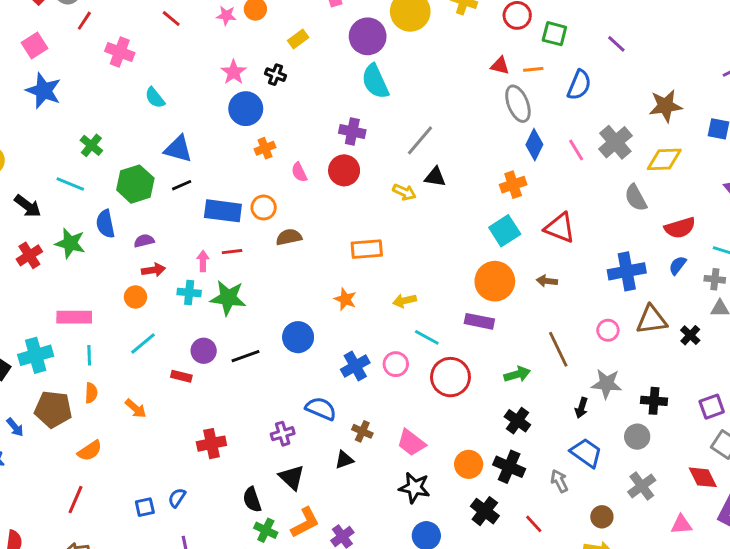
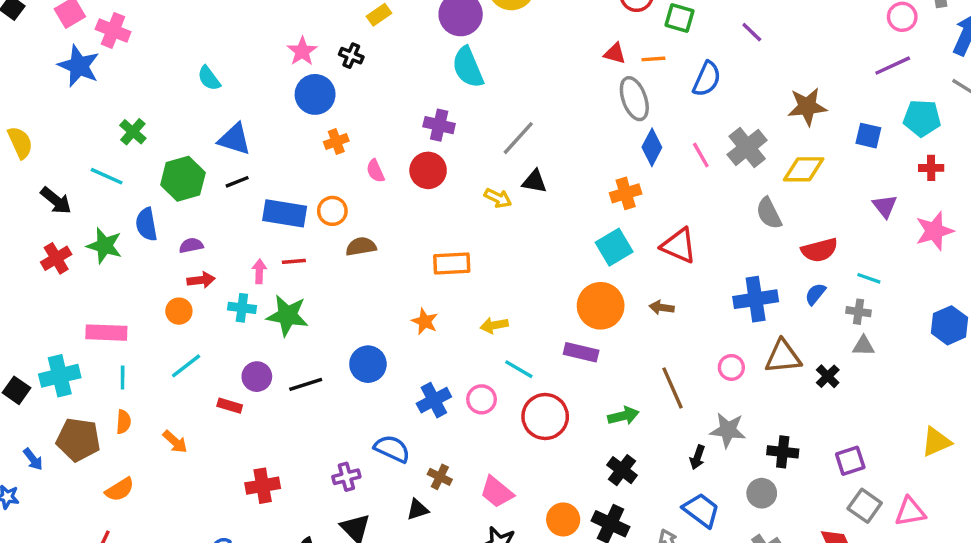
pink cross: (120, 52) -> (113, 30), moved

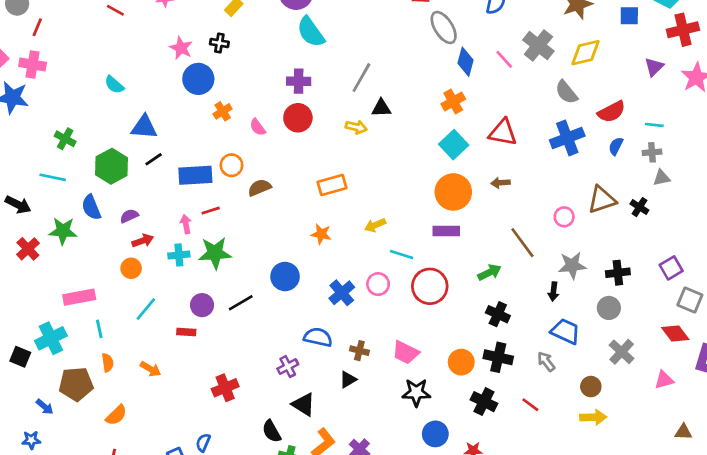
red cross: (931, 168) -> (683, 30), size x1.6
purple triangle: (885, 206) -> (654, 67), turned 36
blue cross: (756, 299) -> (567, 138), moved

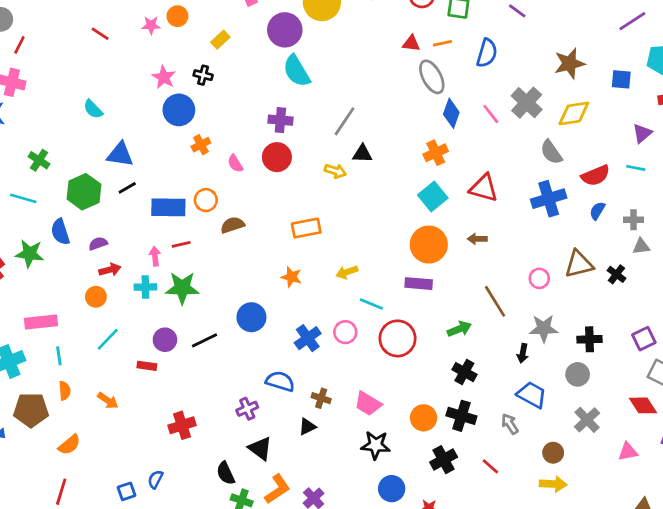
cyan line: (654, 125) -> (636, 168), moved
black cross: (484, 402) -> (444, 460), turned 30

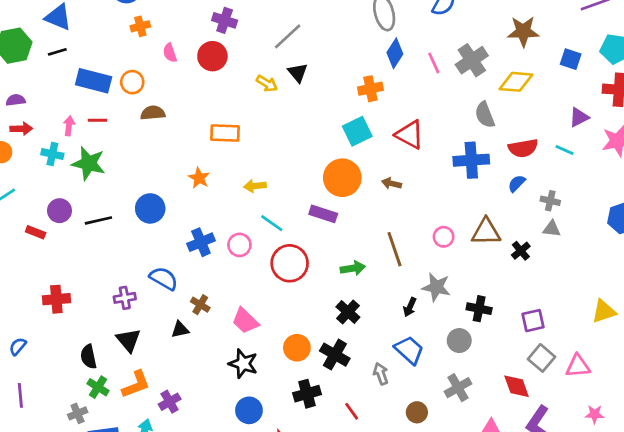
black triangle: (362, 154) -> (298, 73), turned 35

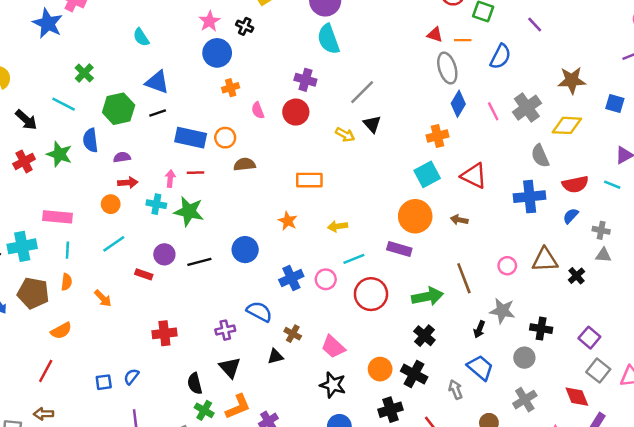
cyan line: (272, 223) -> (354, 259), turned -55
green arrow: (353, 268) -> (427, 297), size x1.4
purple square: (533, 321) -> (589, 338), turned -35

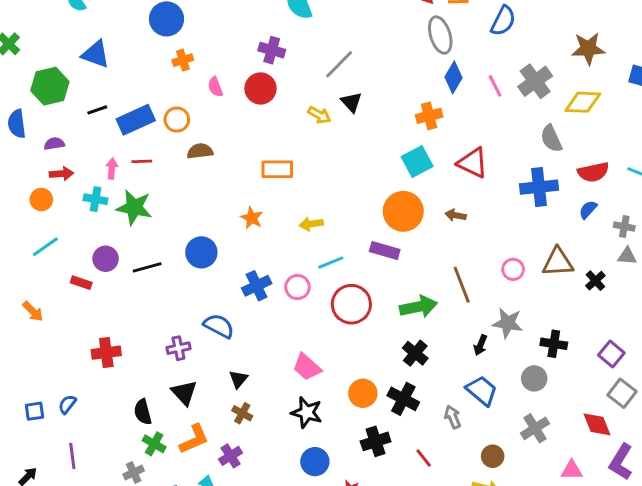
black line: (158, 113) -> (97, 110), moved
blue rectangle: (191, 138) -> (136, 120), turned -36
brown cross: (293, 334) -> (242, 413), moved
black triangle: (275, 356) -> (238, 379), turned -35

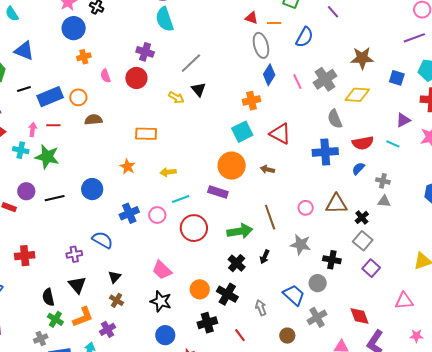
black arrow: (480, 345) -> (265, 257), moved
blue trapezoid: (482, 391) -> (294, 295), moved
gray square: (622, 393) -> (363, 241), moved

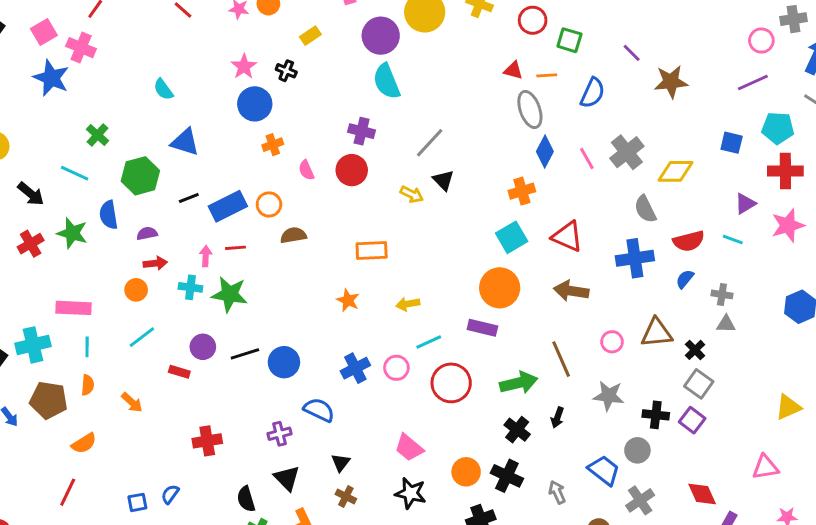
brown star: (362, 58) -> (671, 82), moved
brown arrow: (267, 169) -> (571, 291), moved, size x1.6
blue circle: (92, 189) -> (284, 362), moved
purple square: (371, 268) -> (692, 420), moved

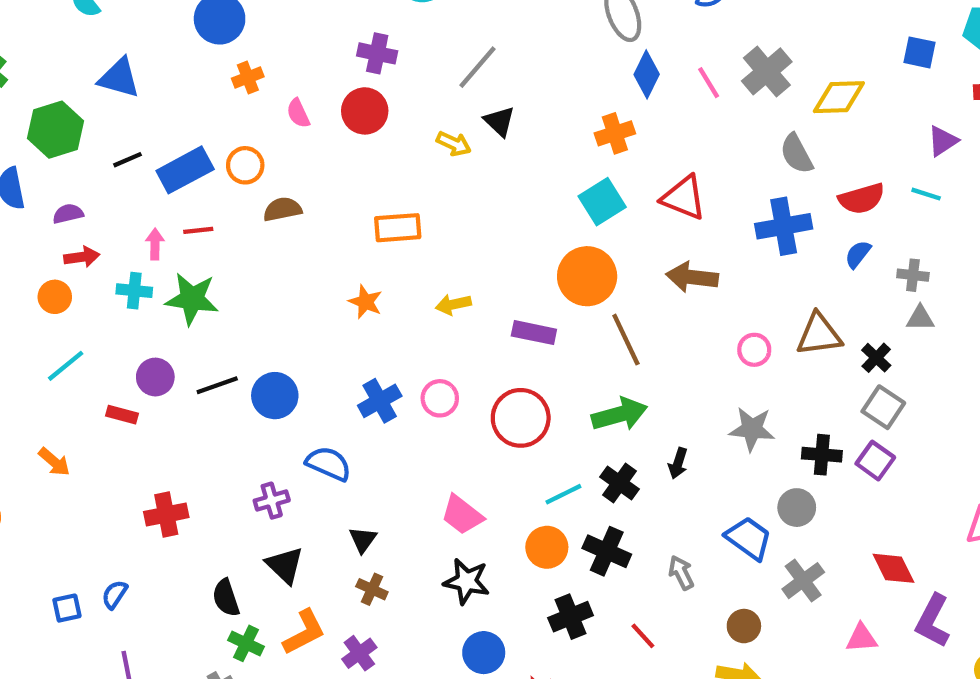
purple rectangle: (482, 328) -> (534, 333), moved
cyan line: (429, 342) -> (563, 494), moved
brown line: (561, 359) -> (626, 340), moved

